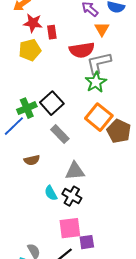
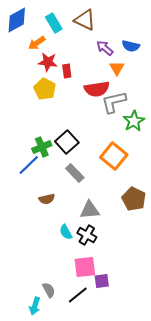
yellow pentagon: (30, 50) -> (45, 89), turned -30
green star: (96, 82) -> (134, 121), moved
brown pentagon: (119, 131) -> (134, 199), moved

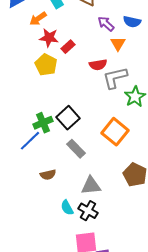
red rectangle: (67, 71) -> (68, 47), turned 56
red semicircle: (97, 89) -> (98, 65), size x0.7

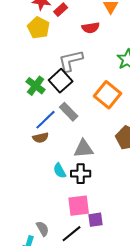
gray L-shape: (115, 78) -> (71, 61), moved
green cross: (43, 123) -> (36, 86), turned -30
blue line: (30, 141) -> (46, 120), moved
black cross: (88, 211) -> (81, 174), turned -30

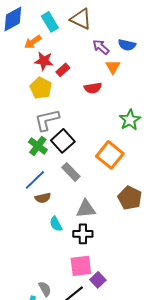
gray L-shape: (71, 61) -> (47, 120), moved
blue line: (46, 120) -> (35, 180), moved
cyan semicircle: (60, 171) -> (56, 224), moved
purple square: (96, 220) -> (98, 280), turned -35

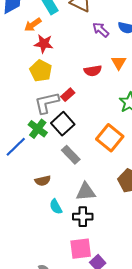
orange triangle: (113, 67) -> (119, 63), moved
red rectangle: (63, 70) -> (68, 95), moved
blue line: (35, 180) -> (16, 147), moved

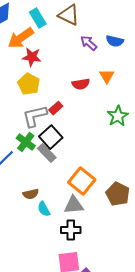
orange arrow: (33, 25) -> (21, 38), size x1.5
orange square: (110, 138) -> (82, 181), moved
gray rectangle: (71, 155) -> (47, 153), moved
cyan semicircle: (56, 207) -> (44, 209), moved

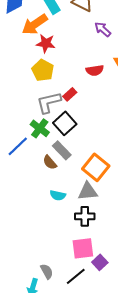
gray rectangle: (47, 153) -> (62, 150), moved
brown semicircle: (31, 194) -> (50, 162), moved, turned 63
cyan semicircle: (44, 209) -> (58, 195), turned -49

